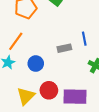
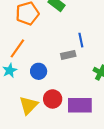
blue line: (84, 39) -> (81, 40), moved

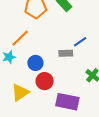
blue line: (81, 40) -> (80, 42), turned 56
red circle: (53, 99) -> (45, 81), moved

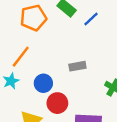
blue line: (80, 42) -> (91, 19), moved

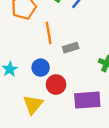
orange line: (21, 57) -> (49, 33), moved, turned -40

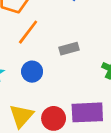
orange line: (49, 33) -> (28, 32), moved, turned 45
red circle: (56, 85) -> (54, 118), moved

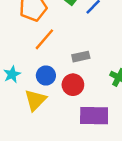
yellow triangle: (21, 116) -> (35, 100), moved
red circle: (54, 118) -> (73, 85), moved

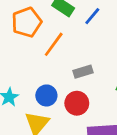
orange line: (44, 39) -> (54, 44), moved

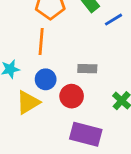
orange line: (54, 44) -> (41, 41), moved, turned -50

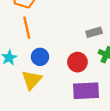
gray rectangle: (87, 69) -> (94, 32), moved
red circle: (72, 96) -> (77, 62), moved

